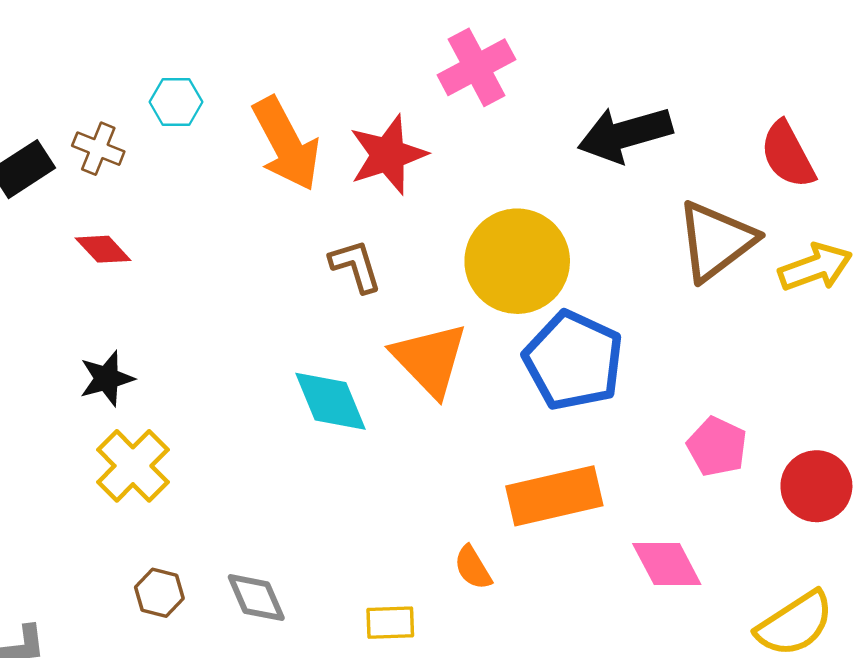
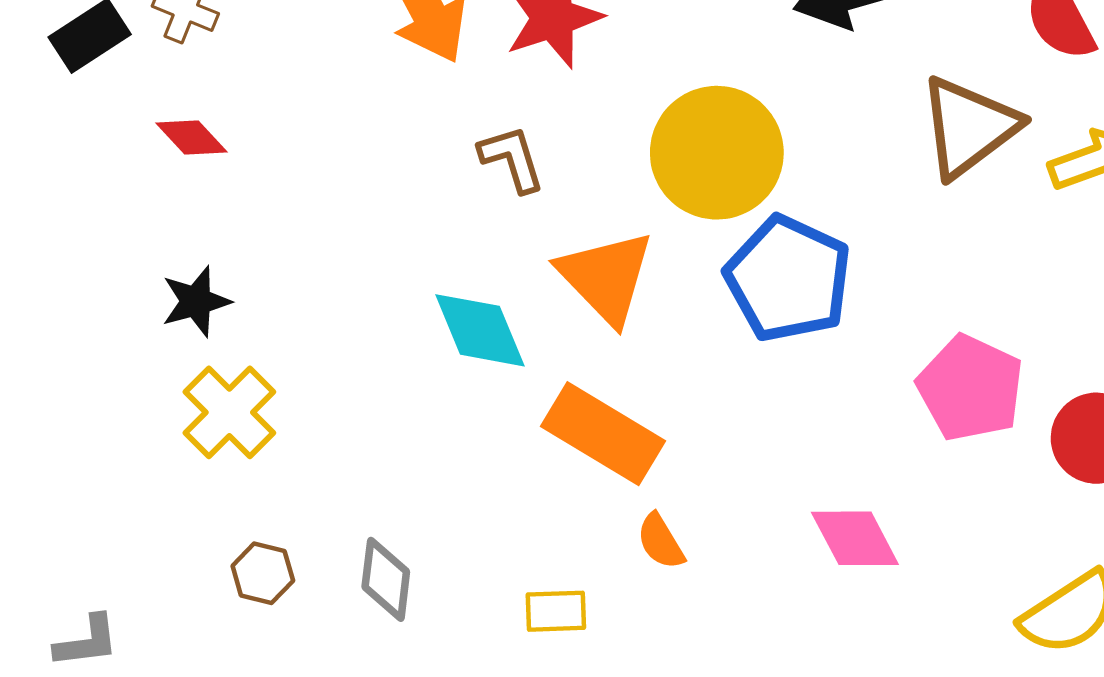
pink pentagon: (717, 447) -> (970, 388), size x1.4
orange rectangle: (554, 496) -> (603, 434), moved, turned 44
pink diamond: (667, 564) -> (855, 538), moved
gray diamond: (256, 598) -> (386, 579), turned 30

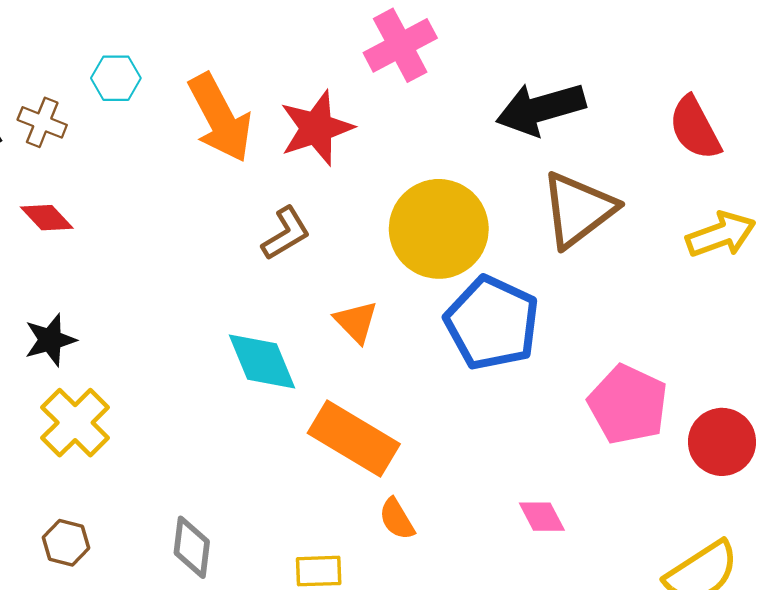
brown triangle: (969, 127) -> (578, 210), moved
brown L-shape: (512, 159) -> (286, 233), turned 76
orange triangle: (606, 277) -> (356, 322), size x0.6
pink diamond: (855, 538) -> (542, 517), size x0.7
brown hexagon: (263, 573) -> (66, 543), moved

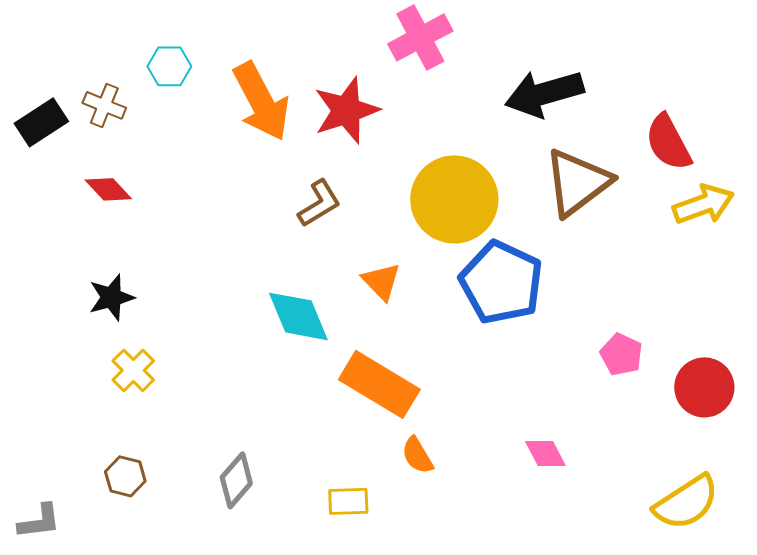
red semicircle: (695, 128) -> (668, 142), moved
pink pentagon: (628, 405) -> (621, 354), size x0.6
yellow cross: (75, 423) -> (133, 370), size x0.7
gray diamond: (192, 547) -> (236, 480), turned 34

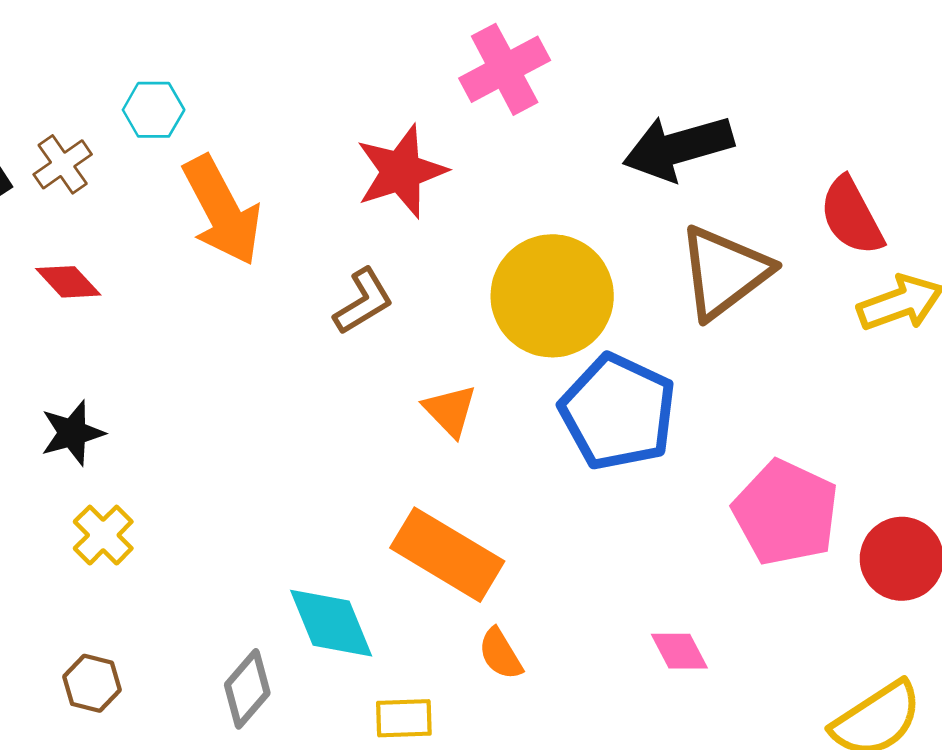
orange arrow: (261, 101) -> (222, 211), moved
brown cross: (104, 105) -> (63, 164), turned 33
cyan diamond: (298, 316) -> (331, 623), moved
pink pentagon: (621, 354) -> (786, 513), size x1.8

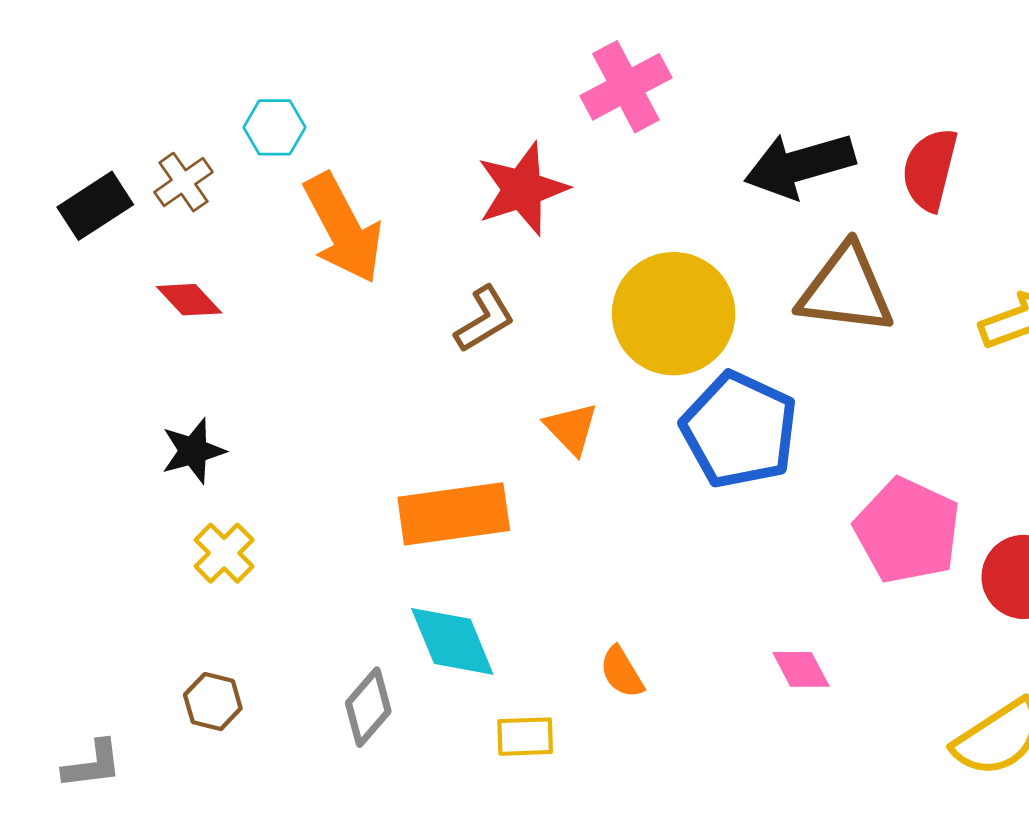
red semicircle: (851, 216) -> (930, 169), moved, turned 42
brown triangle: (724, 272) -> (846, 290), turned 44
orange rectangle: (447, 555) -> (454, 514), moved, turned -39

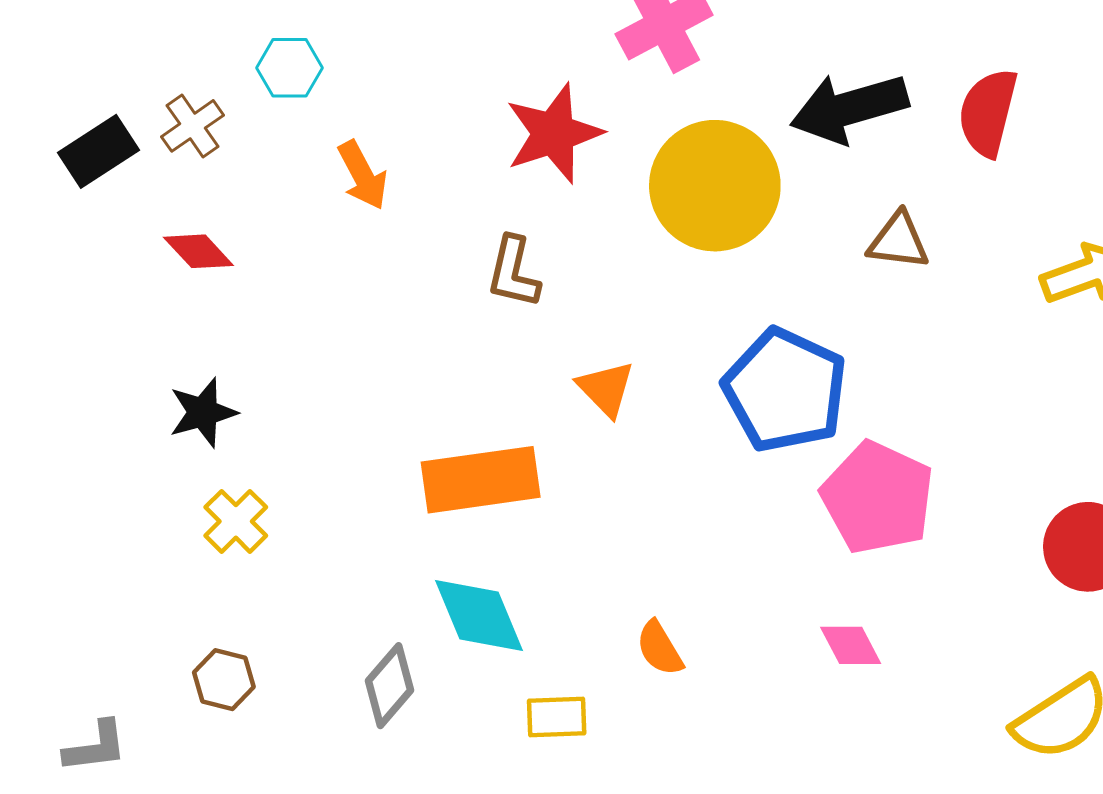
orange arrow: (343, 228) -> (363, 175), size x0.6
brown triangle: (846, 290) -> (898, 241), size x0.6
yellow circle: (674, 314) -> (715, 186), moved
brown L-shape: (485, 319) -> (513, 272), turned 134
pink pentagon: (907, 531) -> (878, 498), moved

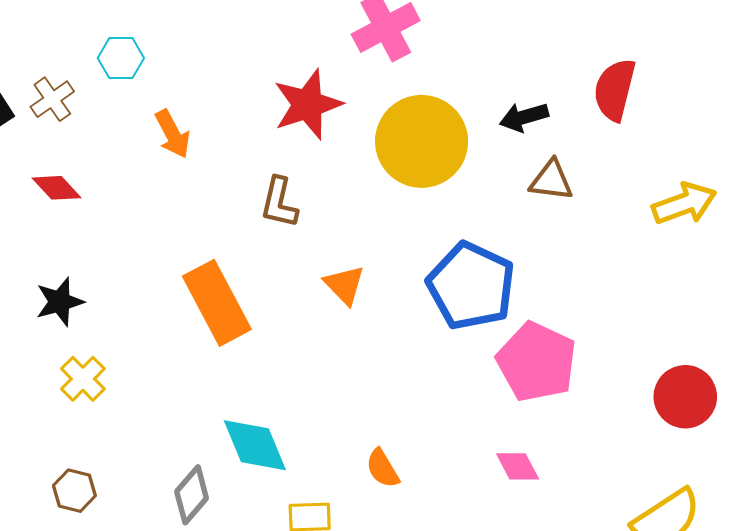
black arrow: (849, 108) -> (524, 117), moved, size x0.6
orange rectangle: (481, 480) -> (217, 303), moved, turned 70

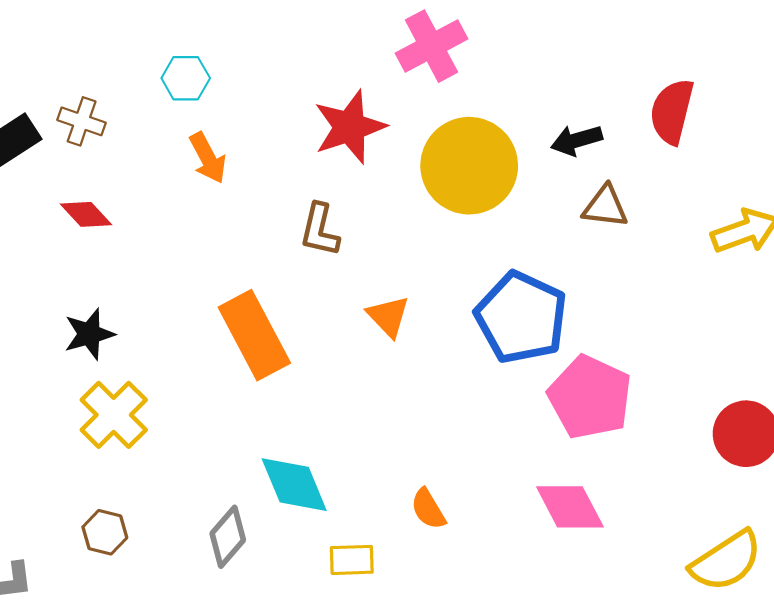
cyan hexagon: (121, 58) -> (186, 78), moved
brown cross: (52, 99) -> (82, 121), turned -36
yellow cross: (83, 379) -> (114, 415), size x1.4
pink diamond: (518, 466) -> (570, 507), size x1.5

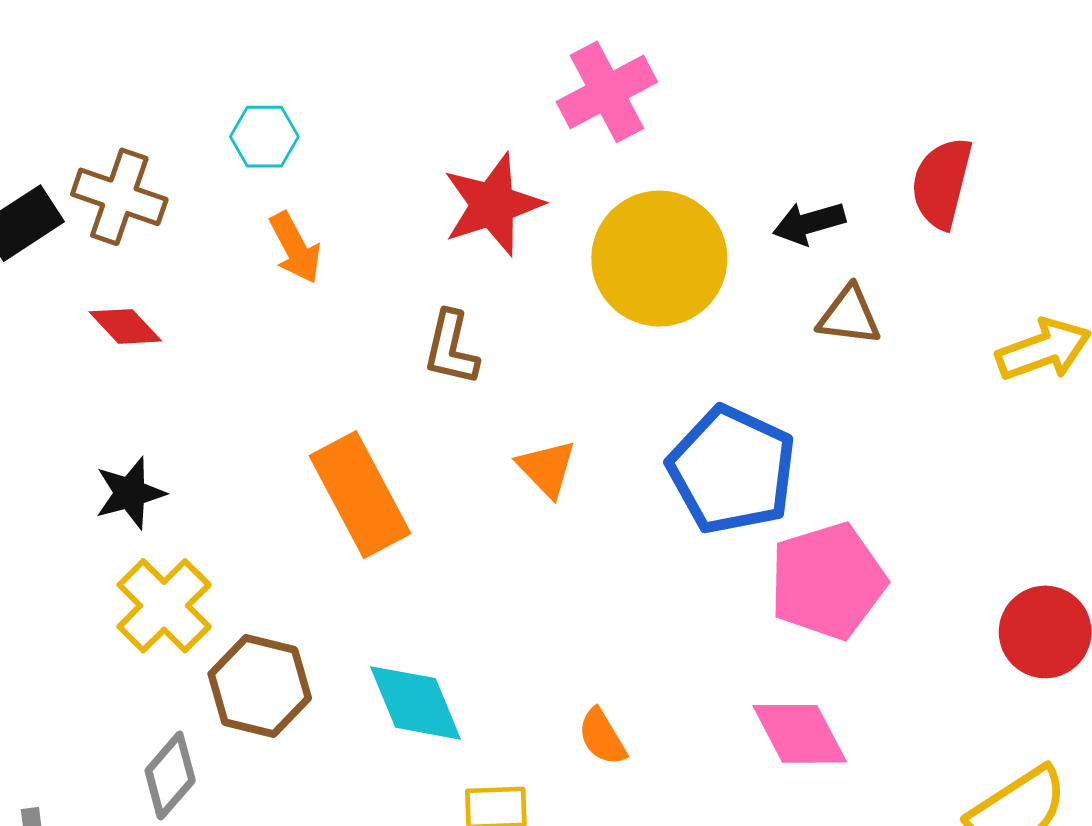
brown cross: (82, 121) -> (119, 197), size x1.4
pink pentagon: (590, 397) -> (828, 581), turned 30
brown hexagon: (105, 532) -> (260, 686), moved, size x1.6
gray diamond: (228, 537) -> (170, 775), moved

